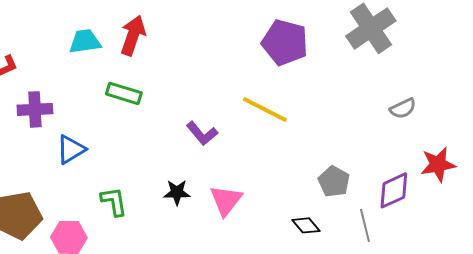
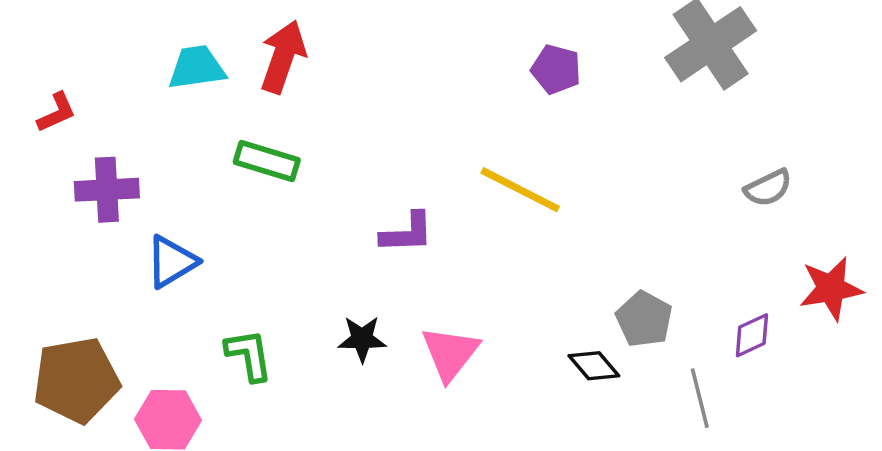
purple pentagon: (285, 42) -> (556, 69), size x0.6
purple L-shape: (202, 133) -> (407, 233), turned -52
purple diamond: (394, 190) -> (752, 335), size x0.7
black diamond: (306, 225) -> (594, 366), moved

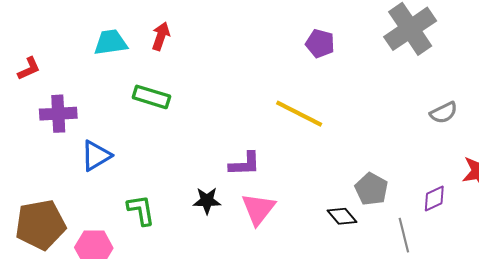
red arrow: (283, 57) -> (161, 36), size x0.7
purple L-shape: (407, 233) -> (245, 164), moved

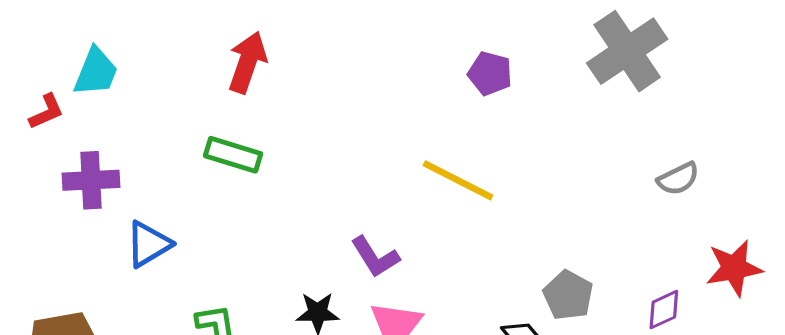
red arrow: (161, 36) -> (247, 62), size x1.4
cyan trapezoid: (111, 42) -> (96, 72), moved, turned 120
purple L-shape: (245, 164) -> (375, 257), turned 60

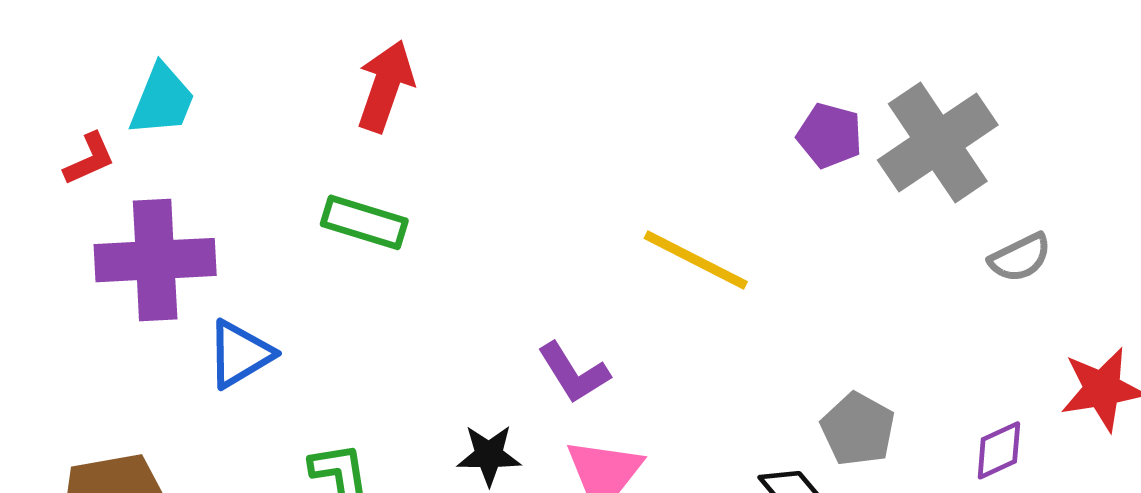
gray cross: (627, 51) -> (938, 142), moved
purple pentagon: (490, 73) -> (830, 135), moved
purple cross: (91, 180) -> (155, 260), size x1.4

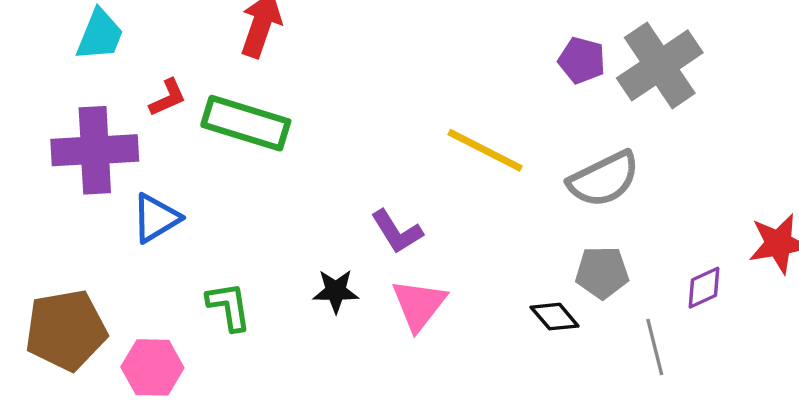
red L-shape: (89, 159) -> (168, 98), moved
green rectangle: (364, 222) -> (246, 123), size x1.4
gray semicircle: (1020, 258) -> (604, 179), moved, size x1.6
gray pentagon: (858, 429) -> (602, 272), turned -30

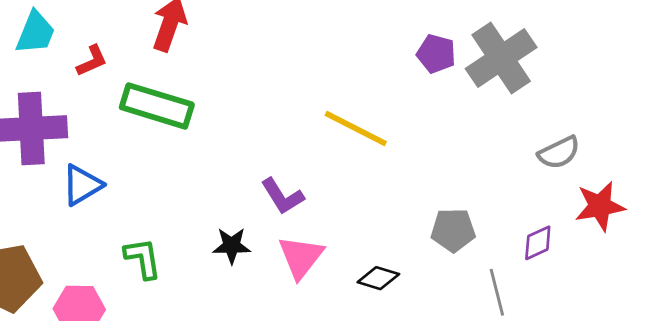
red L-shape: (168, 98) -> (92, 61), moved
gray semicircle: (604, 179) -> (559, 153), moved, size x0.7
black diamond: (555, 317) -> (378, 278), moved, turned -33

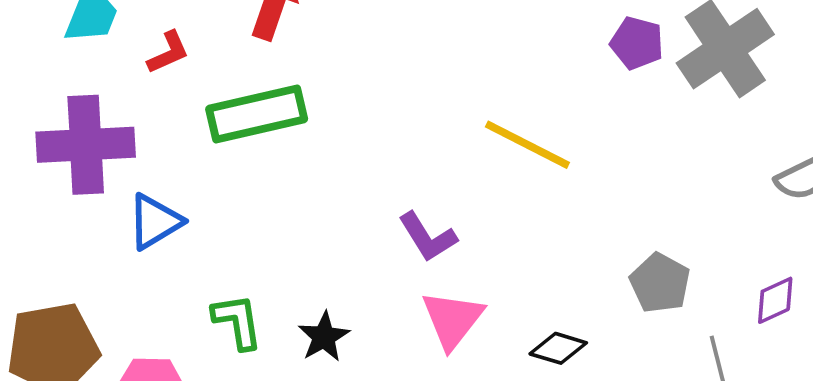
green rectangle: (157, 106) -> (257, 114), turned -30
gray pentagon: (453, 230) -> (660, 283), turned 30
black star: (232, 246) -> (324, 337), moved, turned -30

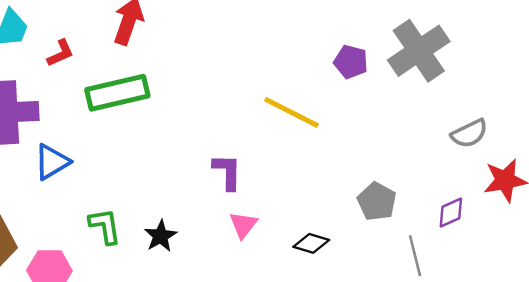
purple pentagon: (637, 43) -> (351, 62), moved
purple L-shape: (428, 237) -> (227, 172), turned -147
pink triangle: (453, 320) -> (243, 225), size x0.7

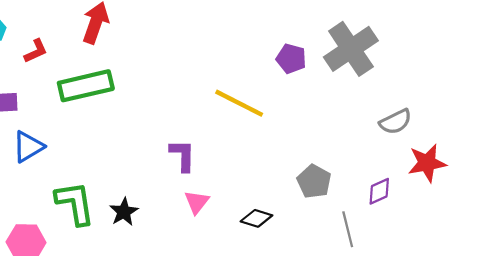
green L-shape: (105, 226) -> (75, 203), size x1.4

